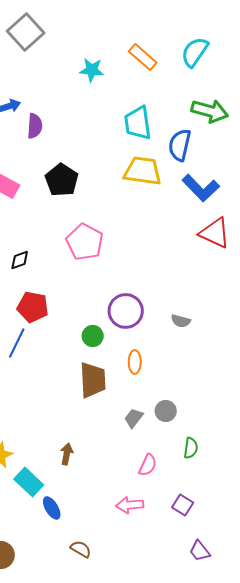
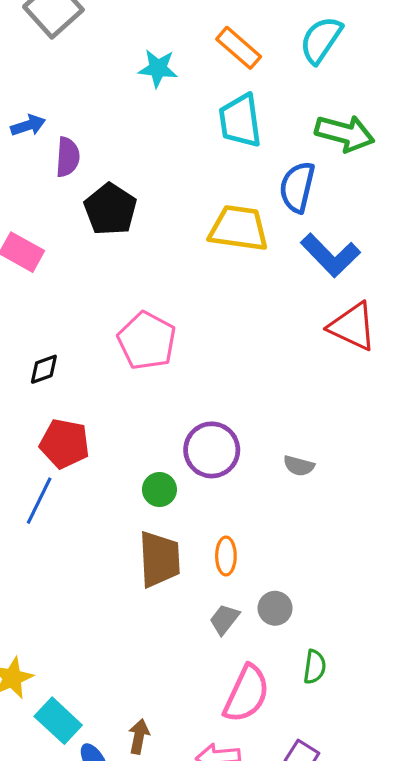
cyan trapezoid: (138, 123) -> (240, 121), moved
black pentagon: (62, 180) -> (110, 209), moved
orange ellipse: (135, 362) -> (226, 556), moved
brown arrow: (67, 454) -> (139, 736), moved
pink semicircle: (148, 465) -> (247, 694), size x1.6

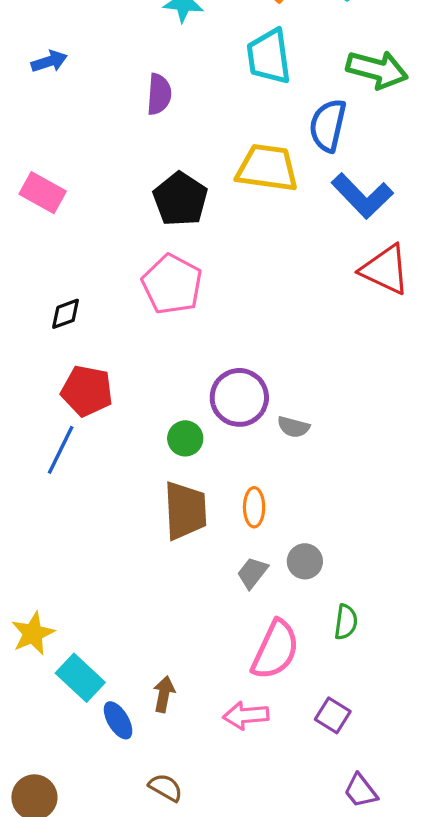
purple semicircle: (68, 157) -> (159, 94), moved
black pentagon: (110, 209) -> (180, 199), moved
gray semicircle: (299, 466) -> (293, 427), moved

